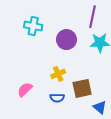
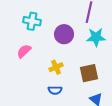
brown square: (82, 88) -> (89, 73), moved
pink semicircle: (25, 90) -> (24, 51), moved

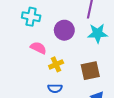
pink semicircle: (24, 51) -> (38, 48), moved, turned 70

